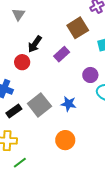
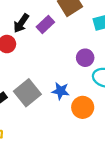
purple rectangle: (62, 54) -> (45, 24), moved
orange circle: (65, 140) -> (83, 107), moved

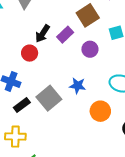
purple circle: (85, 58) -> (90, 49), moved
blue star: (61, 91) -> (78, 86), moved

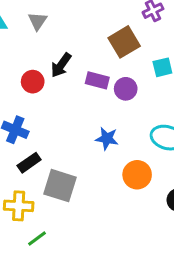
purple rectangle: (65, 35) -> (97, 80), moved, turned 56
red circle: (30, 53) -> (33, 82), moved
gray square: (49, 98) -> (60, 186), moved, turned -35

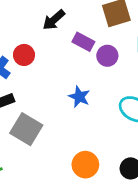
red circle: (33, 82) -> (24, 55), moved
orange circle: (137, 175) -> (85, 165), moved

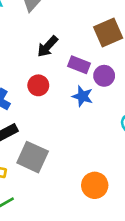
red circle: (24, 55) -> (38, 85), moved
blue star: (79, 97) -> (82, 96), moved

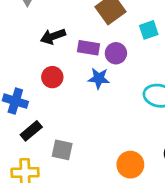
black arrow: (47, 46) -> (53, 36), turned 40
gray square: (33, 157) -> (62, 150), size x0.7

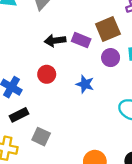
purple rectangle: (88, 48) -> (81, 40), moved
purple circle: (116, 53) -> (111, 58), moved

